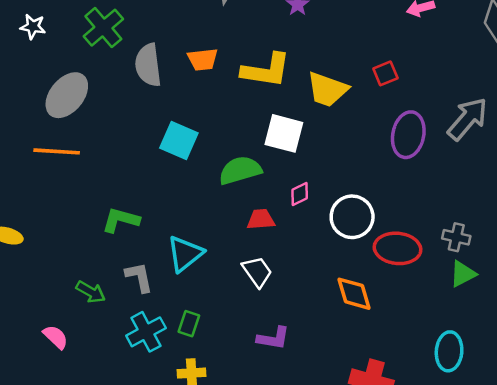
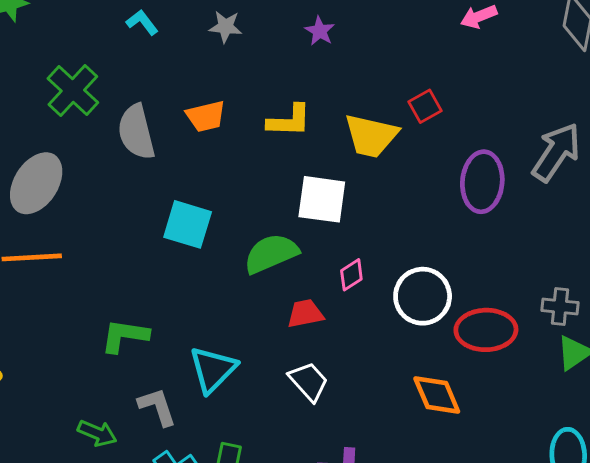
yellow L-shape: (266, 70) -> (289, 121), size x0.7
red square: (385, 73) -> (425, 106), moved

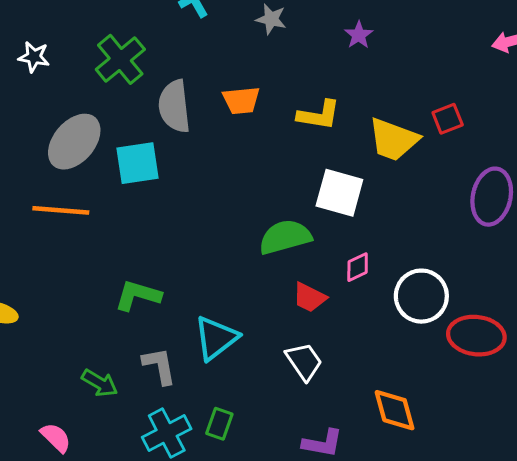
cyan square: (188, 224) -> (138, 163), moved, turned -33
red trapezoid: (305, 314) -> (309, 297), turned -150
orange diamond: (437, 395) -> (395, 410), moved

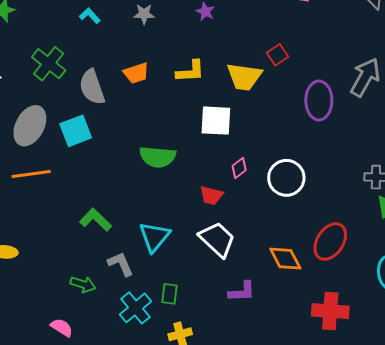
green semicircle: (285, 237) -> (158, 157), moved, turned -147
green L-shape: (138, 295) -> (96, 220), turned 40
red ellipse: (476, 336) -> (330, 242), moved, turned -51
white trapezoid: (304, 361) -> (217, 239), size x1.4

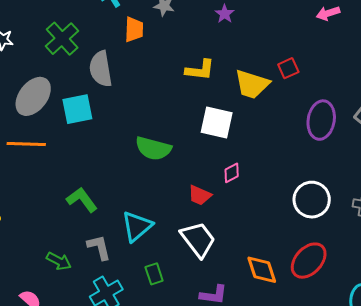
orange trapezoid: (136, 73) -> (134, 29), moved, turned -80
white circle: (286, 178) -> (312, 200), moved
green rectangle: (170, 294) -> (154, 274), moved, turned -35

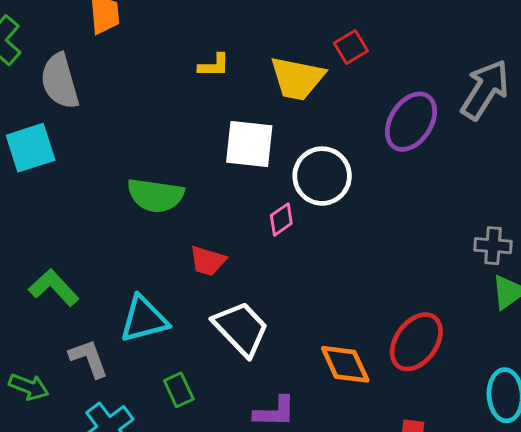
yellow L-shape: (200, 70) -> (214, 65), size x0.7
purple ellipse: (321, 120) -> (411, 122), turned 30
red trapezoid: (200, 195) -> (208, 261), moved
white circle: (312, 200) -> (322, 176), moved
cyan triangle: (137, 226) -> (144, 319), turned 32

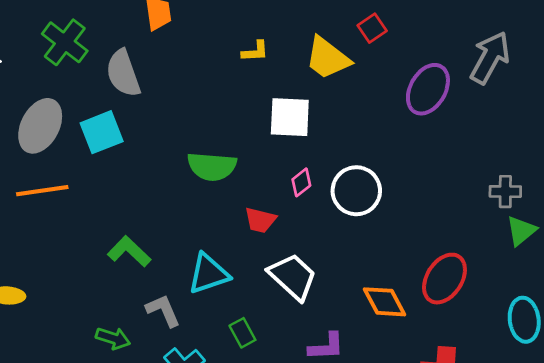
yellow trapezoid: (297, 78) -> (328, 58), turned 30
white circle: (322, 176) -> (356, 191), moved
pink diamond: (281, 219) -> (301, 182), moved

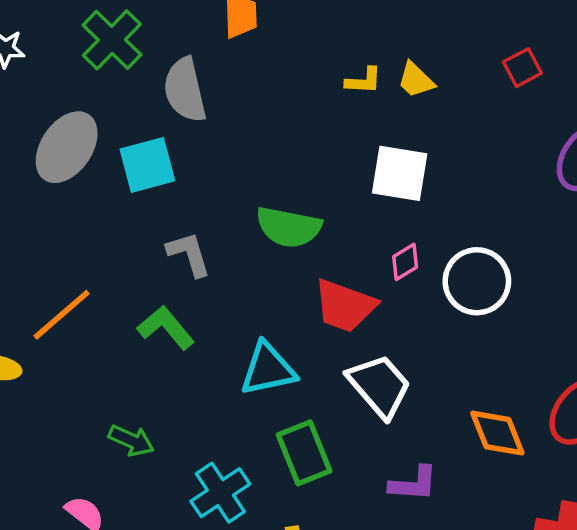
yellow trapezoid: (328, 58) -> (416, 80), moved, size x0.6
orange line: (42, 191) -> (62, 315), moved, turned -39
red trapezoid: (260, 220) -> (345, 306), size x1.5
gray L-shape: (163, 311) -> (189, 254), moved
green rectangle: (242, 333) -> (304, 453), size x1.6

